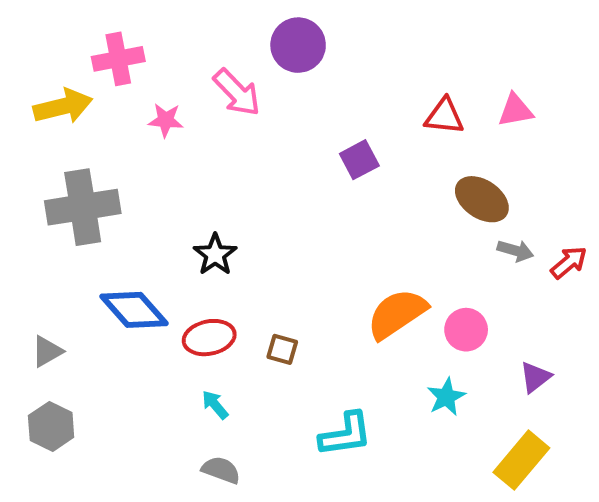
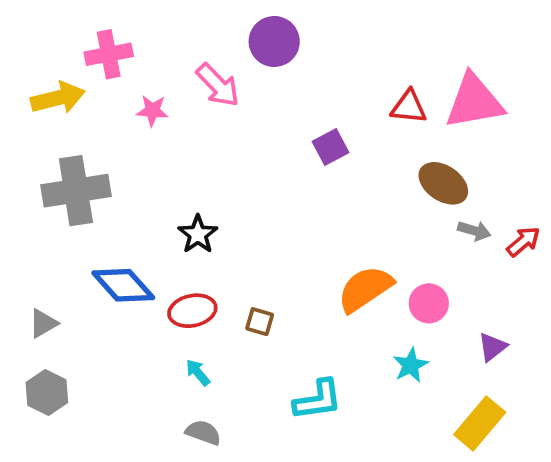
pink triangle: (515, 110) -> (474, 102), size x1.8

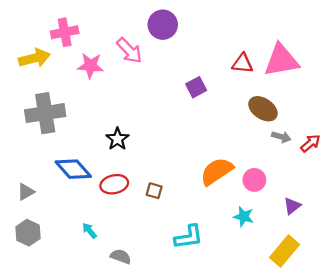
pink star: (152, 111) -> (90, 66), size x1.4
cyan star: (411, 365) -> (244, 217), turned -30
cyan arrow: (198, 372) -> (89, 231), moved

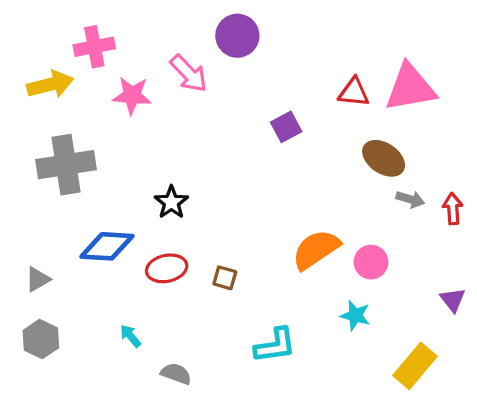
red arrow: (310, 143) -> (453, 209), turned -54
blue diamond: (73, 169) -> (107, 246), turned -45
purple triangle: (292, 206) -> (453, 300), moved, turned -30

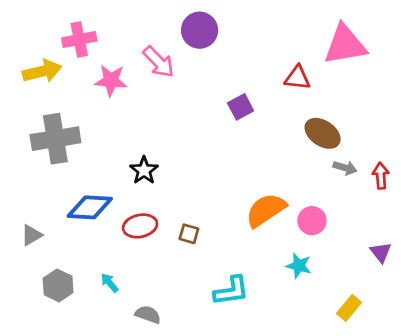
pink triangle: (410, 88) -> (345, 45), moved
gray hexagon: (41, 339) -> (58, 285), moved
yellow rectangle: (415, 366) -> (349, 308), size x0.7

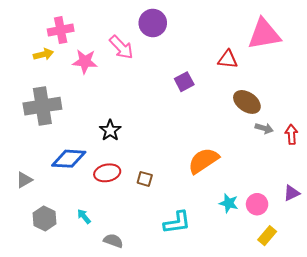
yellow arrow: (42, 71) -> (43, 54), moved, size x0.7
pink circle: (312, 221) -> (257, 204), moved
purple triangle: (381, 252) -> (291, 193), turned 42

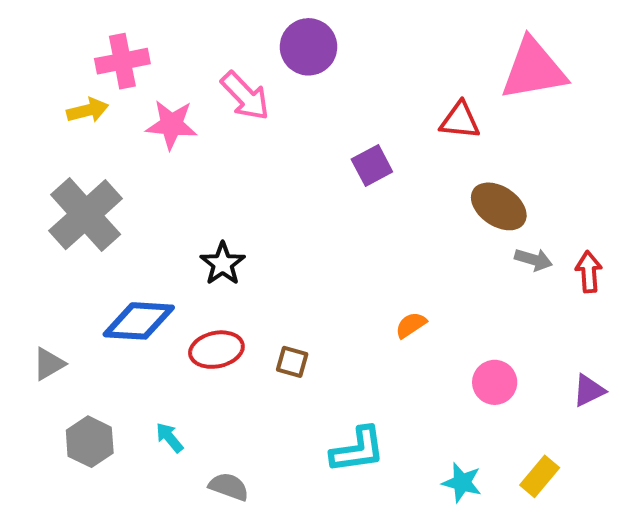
gray cross: (42, 106) -> (86, 215), turned -33
orange semicircle: (203, 161) -> (411, 325), size x0.5
cyan star: (229, 203) -> (462, 483), moved
pink circle: (257, 204) -> (495, 382), moved

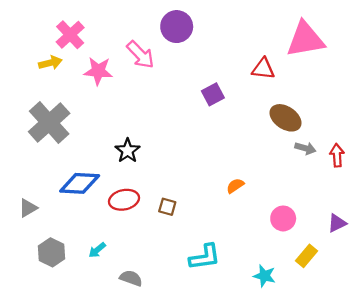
pink cross: (122, 61) -> (70, 35), turned -32
cyan arrow: (169, 438) -> (97, 250), turned -90
yellow rectangle: (540, 476) -> (307, 256), moved

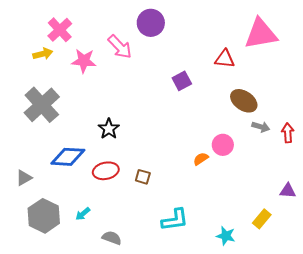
pink circle: (283, 218) -> (223, 145), moved
purple triangle: (337, 223) -> (288, 191), turned 30
gray hexagon: (51, 252) -> (44, 216), size x1.4

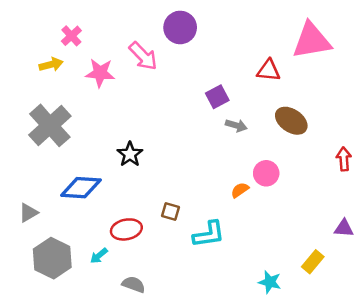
pink cross: (60, 30) -> (71, 36), size x0.7
gray arrow: (261, 127) -> (236, 125), moved
red ellipse: (106, 171) -> (126, 229), moved
cyan L-shape: (175, 220) -> (209, 234), moved

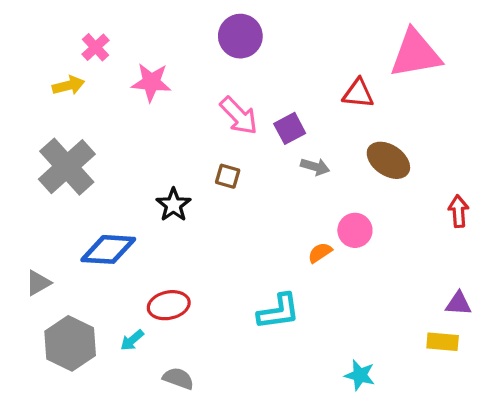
pink arrow: (143, 56) -> (239, 116), moved
pink star: (100, 73) -> (151, 82), moved
brown square: (171, 212) -> (228, 176), moved
yellow rectangle: (313, 262) -> (443, 342), moved, turned 55

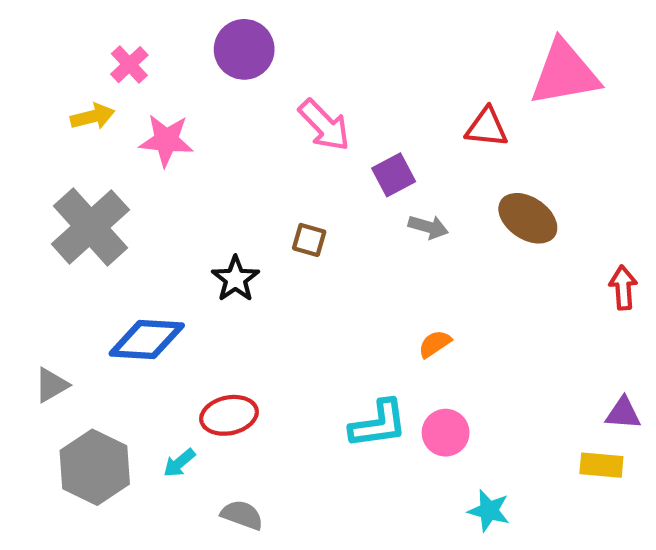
purple circle: (240, 36) -> (244, 49), moved
pink star: (151, 82) -> (166, 140), moved
pink arrow: (239, 116) -> (324, 125), moved
pink circle: (355, 230) -> (446, 433), moved

